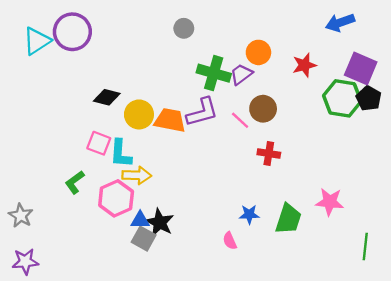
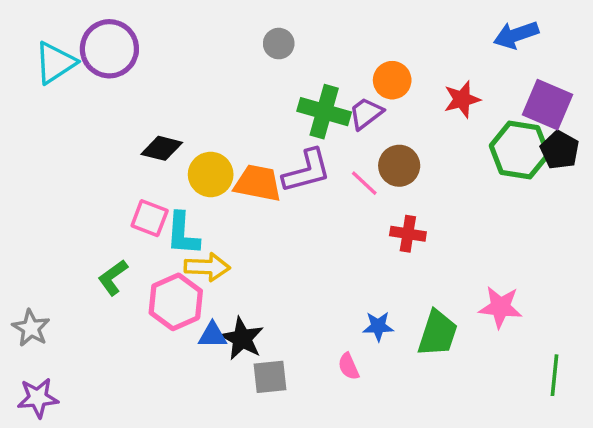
gray square: (144, 239) -> (270, 377), moved, turned -35

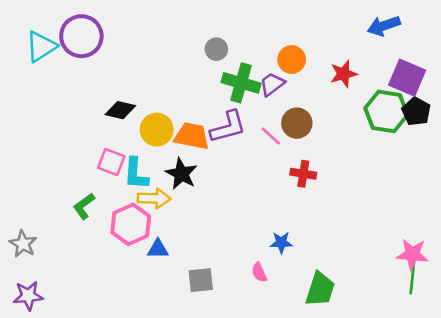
gray circle: (279, 44) -> (216, 49), moved
pink star: (500, 307) -> (412, 254), moved
green trapezoid: (438, 333) -> (320, 289), moved
black star: (242, 339) -> (181, 174), moved

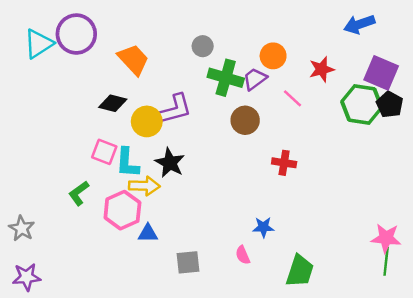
brown circle: (297, 123) -> (245, 120), moved
purple L-shape: (228, 127) -> (175, 109), moved
orange trapezoid: (192, 136) -> (133, 60), moved, turned 36
pink line: (271, 136) -> (293, 98), moved

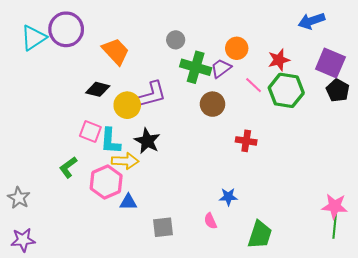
green hexagon: (362, 104) -> (286, 90), moved

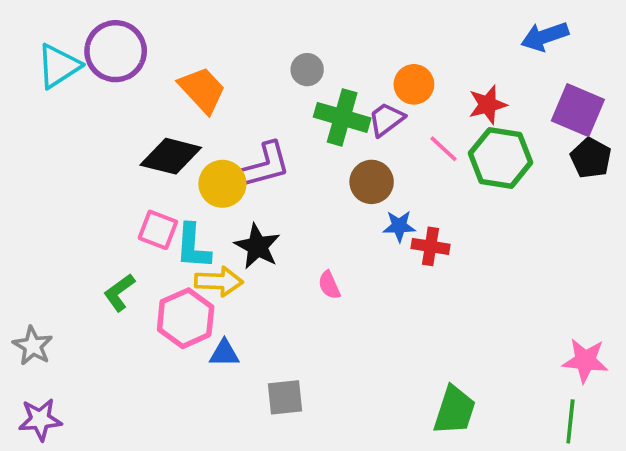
black diamond: (98, 89) -> (171, 156), size x1.4
blue star: (228, 197) -> (399, 226), moved
pink semicircle: (210, 221) -> (329, 285), moved
green line: (335, 226) -> (570, 421), moved

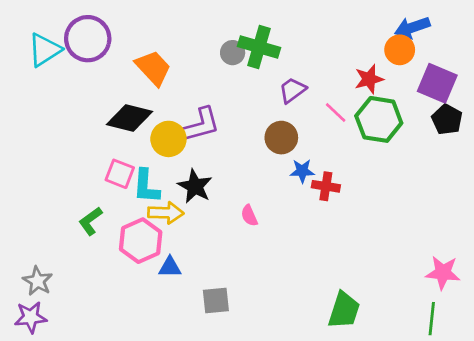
orange circle: (414, 84) -> (400, 50), moved
green cross: (342, 117) -> (259, 47), moved
gray star: (33, 346) -> (38, 281), moved

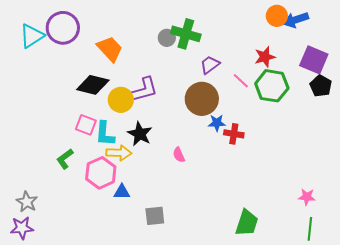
orange circle: (400, 50) -> (277, 16), moved
brown circle: (281, 138) -> (202, 99), size x1.4
pink star: (443, 273) -> (307, 197), moved, size x0.7

